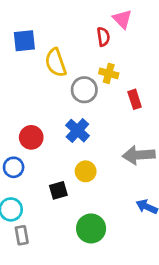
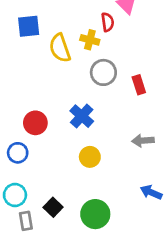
yellow cross: (109, 73) -> (90, 40), moved
gray circle: (84, 90) -> (103, 72), moved
gray arrow: (139, 155) -> (143, 141), size x0.7
black square: (58, 190) -> (53, 207), moved, turned -30

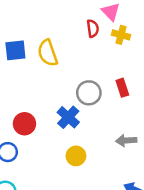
blue square: (29, 26) -> (15, 50), moved
yellow cross: (90, 40) -> (121, 35), moved
gray circle: (103, 72) -> (89, 93), moved

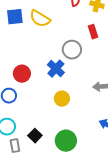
yellow semicircle: (48, 53) -> (40, 19), turned -40
red rectangle: (122, 88) -> (93, 32), moved

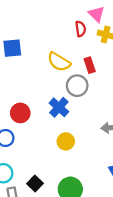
yellow semicircle: (40, 19) -> (59, 62), moved
red rectangle: (93, 32) -> (90, 65), moved

